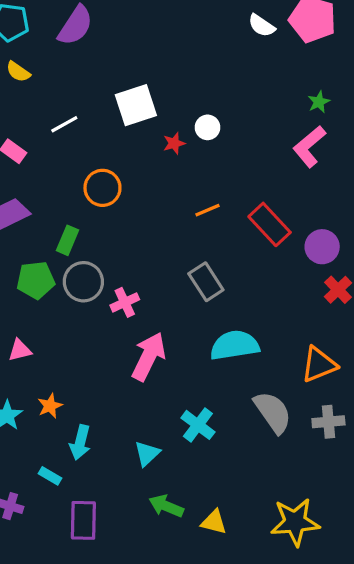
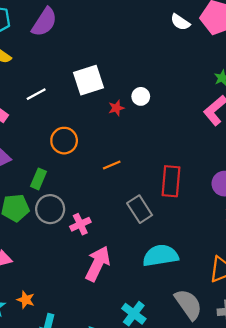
orange line: (208, 210) -> (112, 165), moved
red rectangle: (270, 224) -> (171, 181), moved, turned 48
orange star: (50, 406) -> (26, 300), turned -30

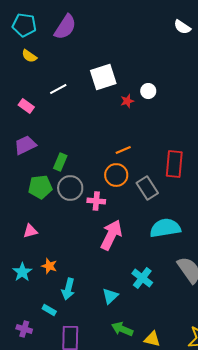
orange circle: (64, 141) -> (116, 175), moved
pink cross: (80, 224) -> (96, 201), turned 30

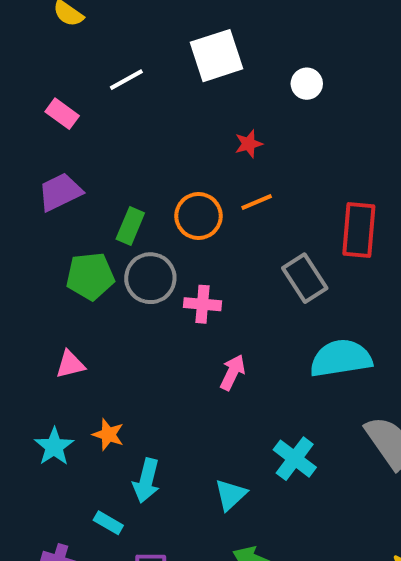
red star: (127, 101) -> (249, 144), moved
orange circle: (116, 175) -> (198, 216), moved
pink arrow: (111, 235) -> (233, 372), size x0.6

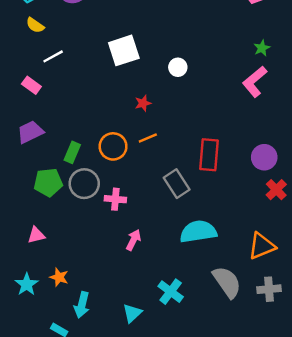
white line: (126, 80) -> (53, 56), moved

